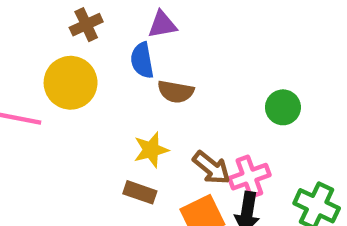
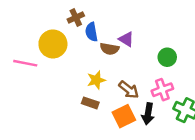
brown cross: (86, 25) -> (76, 18), moved
purple triangle: (162, 25) -> (126, 39), moved, turned 42
pink cross: (249, 177) -> (162, 90), moved

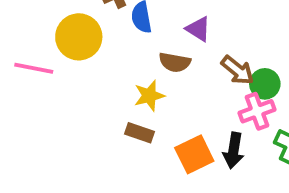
brown semicircle: (109, 49) -> (175, 62), moved
green circle: (167, 57) -> (265, 84), moved
brown arrow: (129, 90) -> (237, 70), moved

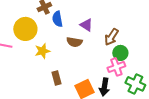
brown arrow: (237, 70) -> (111, 37), moved, turned 84
yellow star: (149, 96) -> (42, 51), moved
brown rectangle: (139, 133) -> (56, 78), turned 56

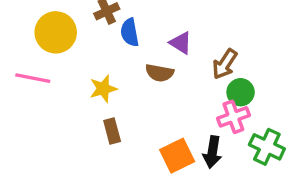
yellow circle: (25, 29) -> (56, 32), moved
brown rectangle: (56, 78) -> (112, 131), moved

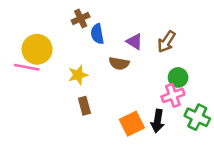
yellow circle: (56, 32) -> (37, 49), moved
brown arrow: (225, 64) -> (166, 42), moved

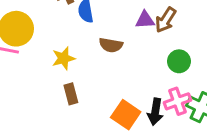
purple triangle: (134, 42) -> (145, 20), moved, turned -36
pink cross: (173, 95) -> (178, 101), moved
orange square: (132, 124) -> (126, 115), turned -30

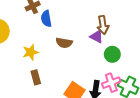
purple triangle: (145, 20) -> (97, 36), moved, turned 32
brown arrow: (166, 20) -> (103, 25), turned -42

